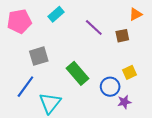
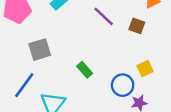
brown square: (122, 36) -> (137, 26), turned 32
green rectangle: (77, 73) -> (85, 70), size x0.6

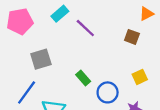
purple line: (104, 16) -> (85, 28), moved
blue circle: (123, 85) -> (108, 92), moved

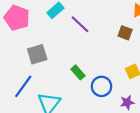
pink pentagon: (20, 21) -> (17, 18), turned 30

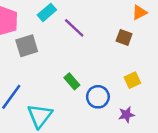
gray square: (37, 54) -> (27, 46), moved

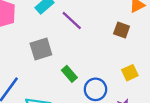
gray square: (27, 46) -> (41, 49), moved

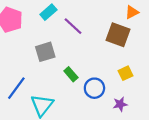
brown square: (122, 30) -> (118, 35), size x1.6

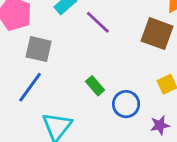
gray square: (45, 52) -> (39, 49), moved, turned 30
blue line: (16, 88) -> (30, 87), moved

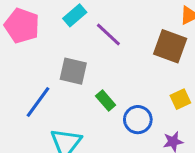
gray square: (39, 49) -> (73, 71), moved

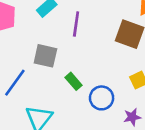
purple line: (108, 34) -> (76, 24), turned 55

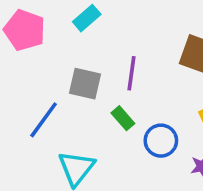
purple line: (76, 24) -> (132, 73), moved

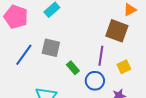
purple line: (132, 73) -> (101, 56), moved
blue line: (44, 120) -> (24, 55), moved

